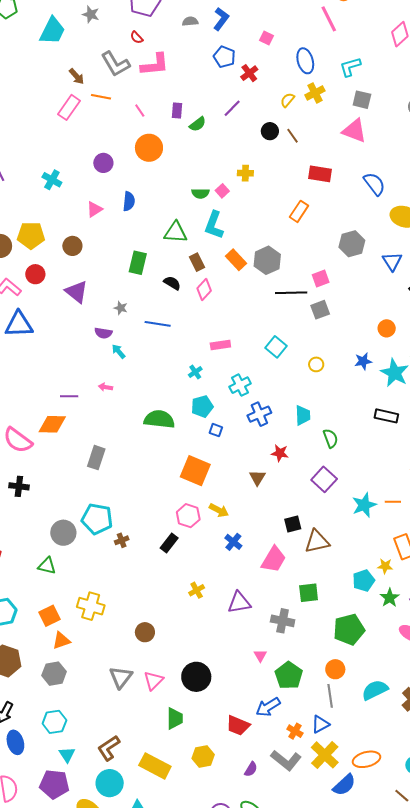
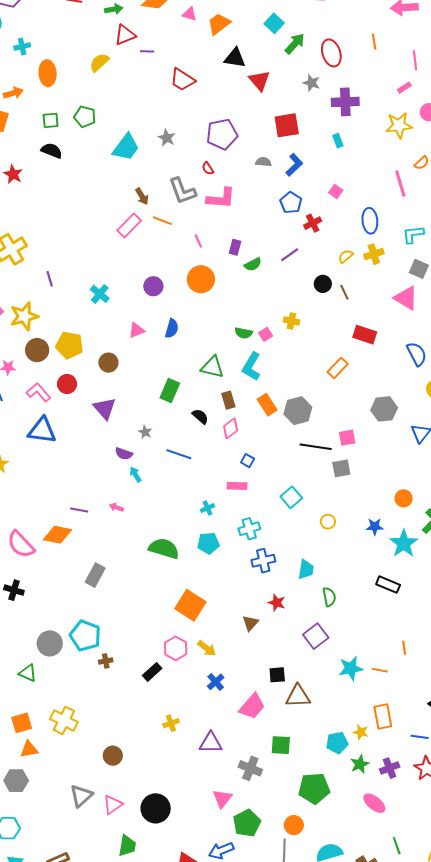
blue square: (216, 430) -> (248, 461), moved
pink triangle: (260, 656) -> (222, 799), size x1.5

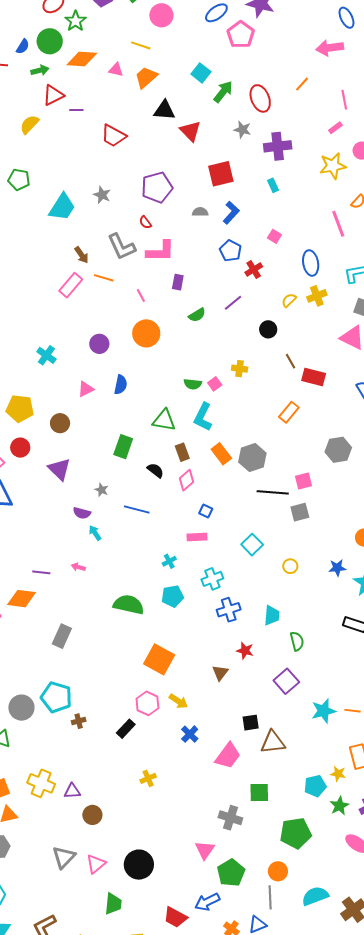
orange line: (374, 42) -> (302, 84), turned 56
purple rectangle: (235, 247) -> (178, 282), moved
brown line: (344, 292) -> (290, 361), moved
purple triangle: (211, 743) -> (72, 791), moved, size x0.7

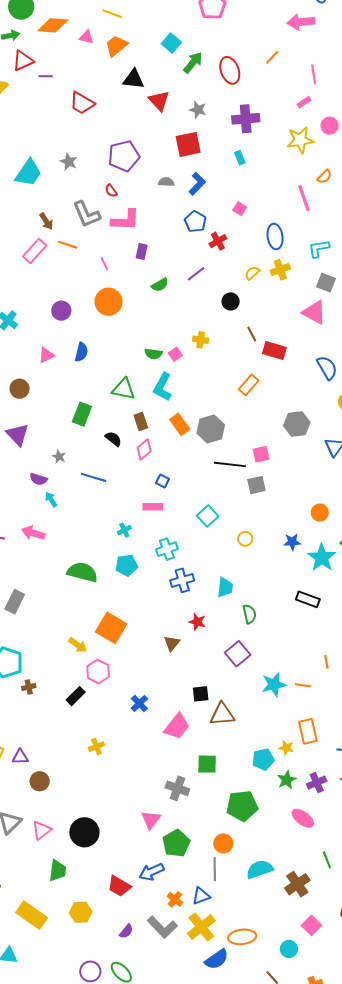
gray star: (242, 130) -> (198, 110), moved
pink arrow: (78, 567) -> (33, 533), size x1.6
yellow arrow: (178, 701) -> (78, 645), moved

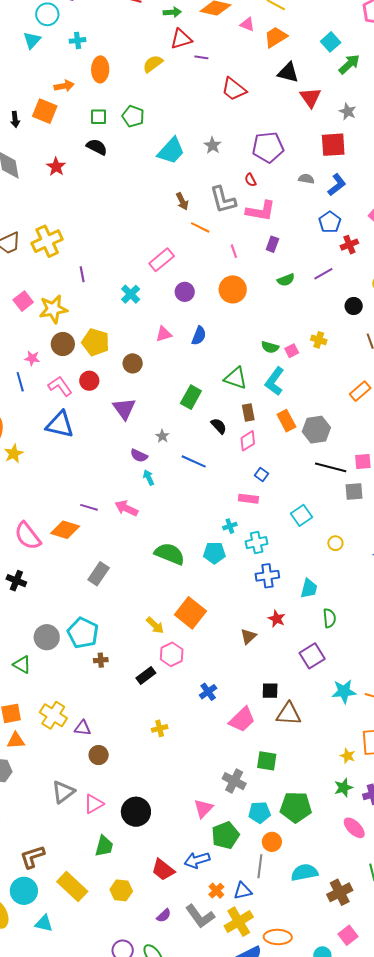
pink rectangle: (35, 251) -> (162, 260), moved
cyan cross: (124, 530) -> (230, 526), moved
cyan pentagon: (263, 759) -> (259, 812), moved

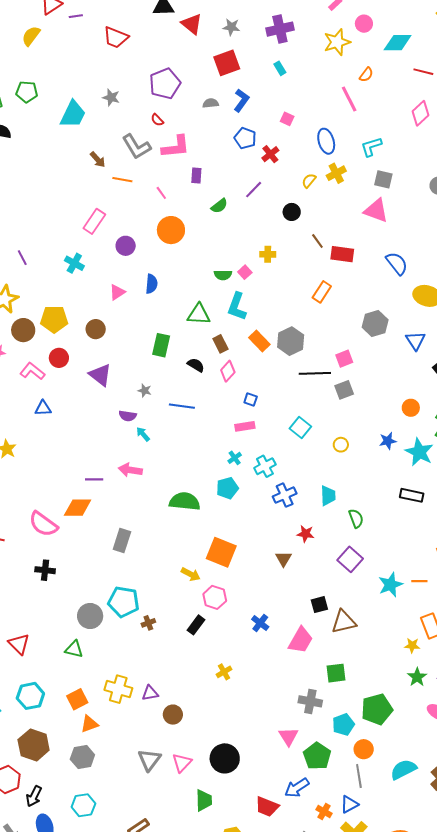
blue triangle: (60, 425) -> (43, 408), size x0.6

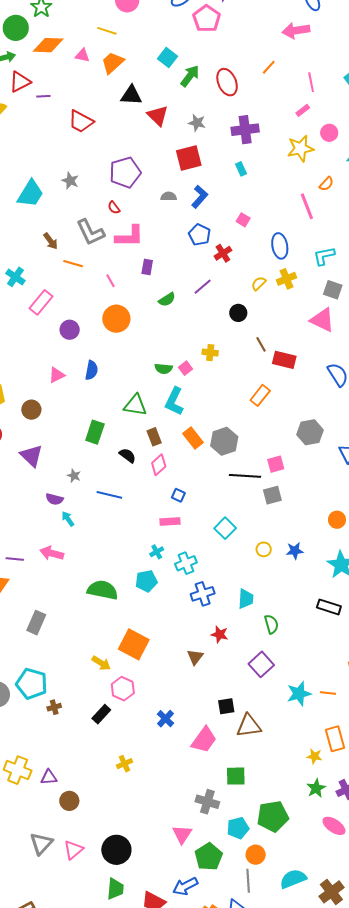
cyan cross: (74, 263) -> (15, 277), moved
blue star: (388, 441) -> (295, 551), moved
green trapezoid: (204, 800) -> (115, 889), moved

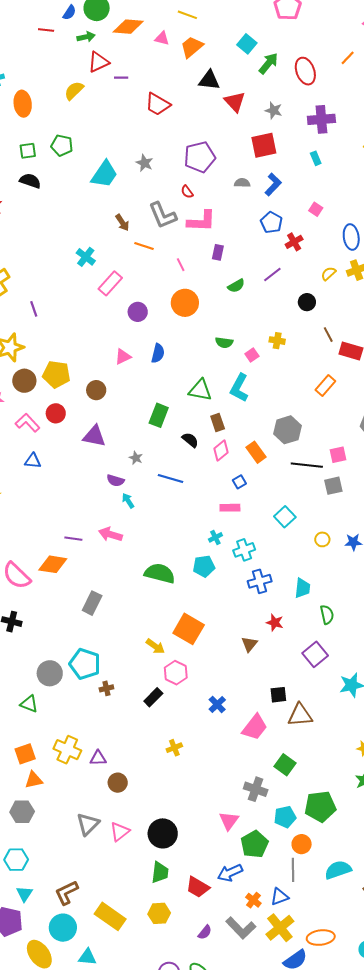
green semicircle: (164, 369) -> (224, 343), moved
orange rectangle: (193, 438) -> (256, 452), moved
purple triangle: (31, 456) -> (94, 436), turned -35
blue square: (178, 495) -> (239, 482), turned 32
green square: (236, 776) -> (285, 765), turned 35

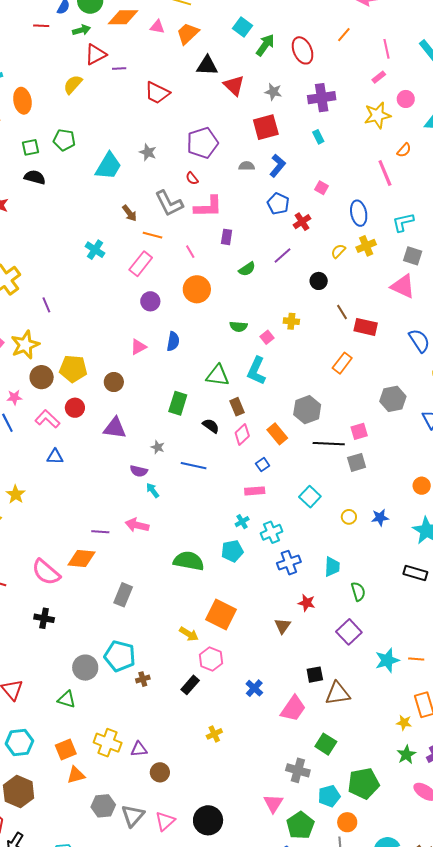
pink rectangle: (110, 283) -> (141, 264), moved
gray hexagon: (22, 812) -> (103, 806), moved

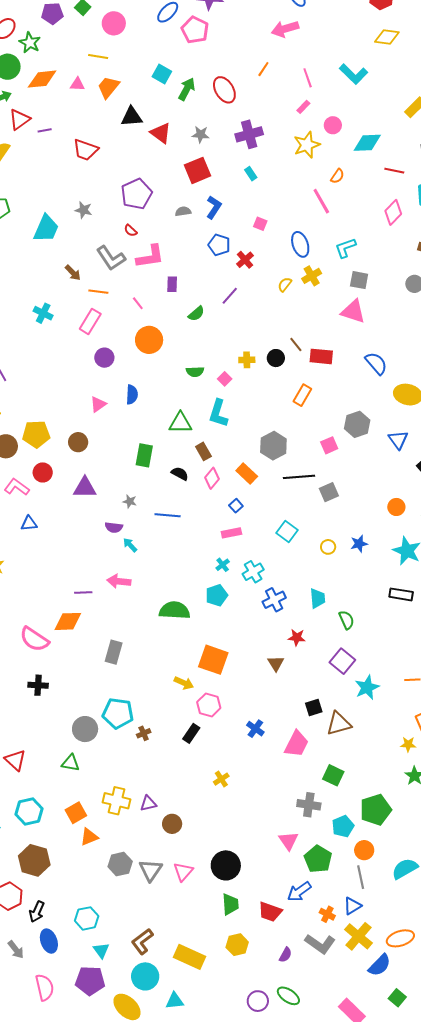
black circle: (319, 281) -> (276, 358), moved
pink square: (359, 431) -> (329, 445), moved
cyan star: (387, 660) -> (367, 687), moved

